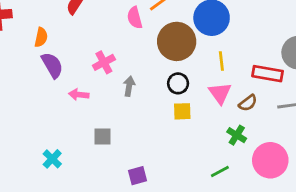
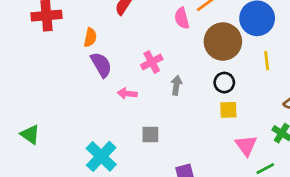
pink triangle: (220, 93) -> (246, 145), moved
cyan cross: (52, 159) -> (101, 156), size x1.6

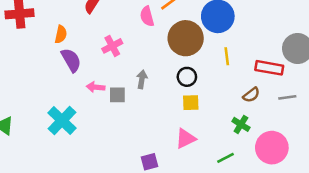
pink cross: (152, 62) -> (112, 46), moved
gray square: (150, 134) -> (117, 95), moved
pink triangle: (246, 145) -> (186, 139), moved, turned 40
cyan cross: (101, 156) -> (62, 121), moved

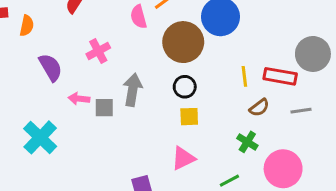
orange semicircle: (61, 34) -> (27, 26), moved
yellow line: (227, 56) -> (244, 76), moved
gray arrow: (142, 79) -> (133, 90), size x1.5

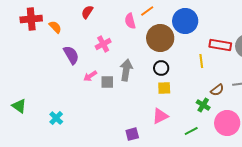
orange semicircle: (27, 26) -> (55, 27), turned -56
red rectangle: (280, 76) -> (220, 45), moved
pink arrow: (79, 99) -> (90, 76), turned -40
brown semicircle: (259, 108) -> (217, 90), moved
cyan cross: (40, 137) -> (56, 118), moved, size x0.6

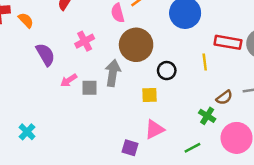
brown circle: (160, 38) -> (136, 45), moved
black circle: (161, 68) -> (167, 71), moved
yellow square: (164, 88) -> (150, 95), moved
purple square: (132, 134) -> (130, 148), moved, turned 32

